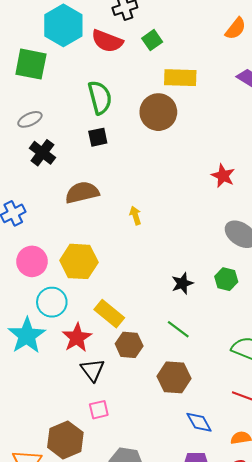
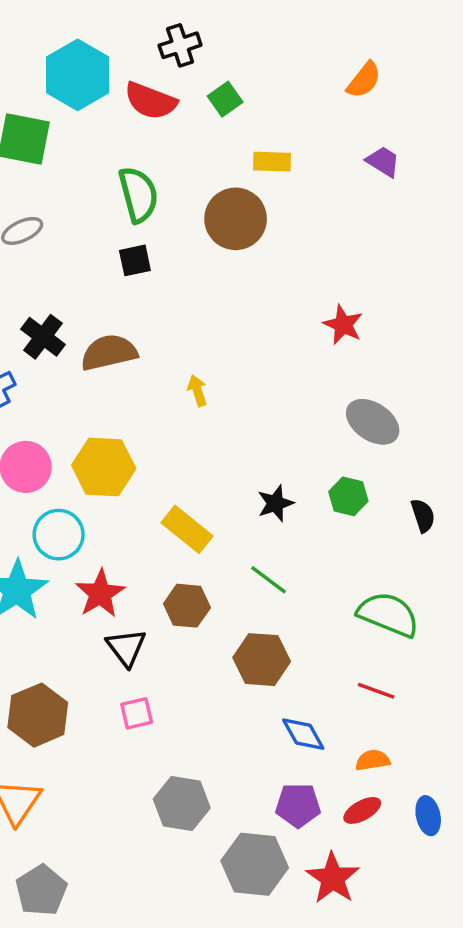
yellow rectangle: (180, 78) -> (272, 162), size x0.7
black cross: (42, 153) -> (43, 337), moved
yellow rectangle: (109, 314) -> (187, 529), moved
brown hexagon: (65, 440) -> (38, 715), moved

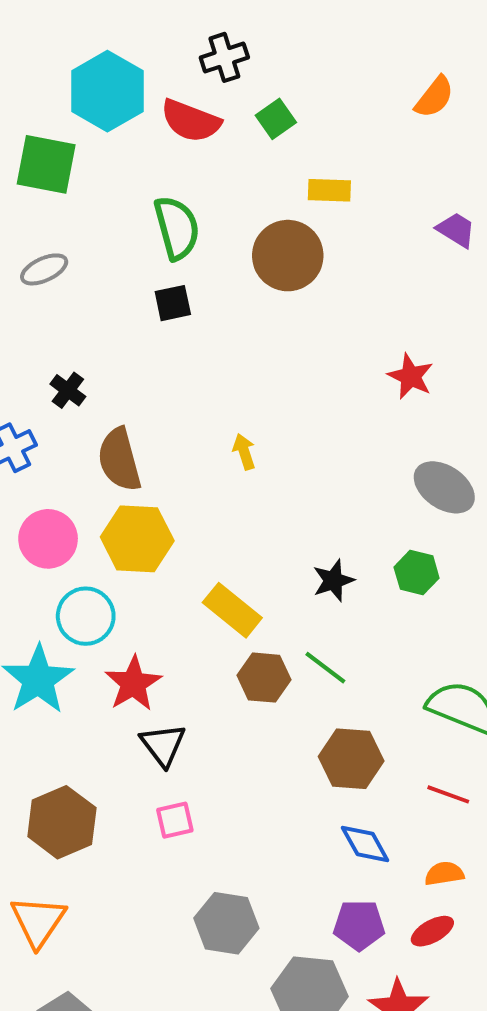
purple trapezoid: (383, 162) -> (456, 230), moved
black cross: (43, 337) -> (68, 390), size x0.7
brown semicircle: (109, 352) -> (119, 460), moved, turned -92
brown hexagon: (187, 606) -> (264, 678), moved
brown hexagon: (262, 660) -> (351, 759), moved

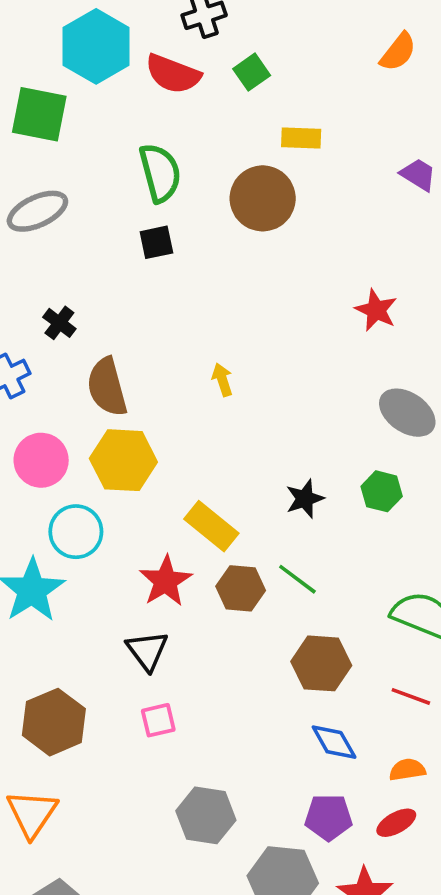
gray ellipse: (44, 269) -> (37, 211), size x1.4
red star: (133, 683) -> (166, 581), moved

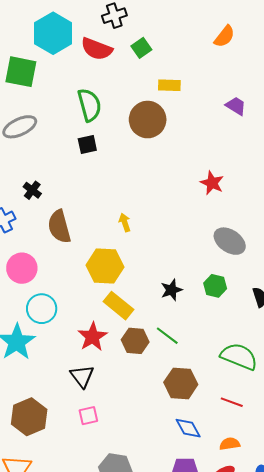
yellow hexagon: (123, 460) -> (105, 266), moved

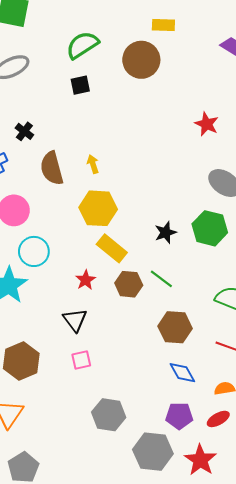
green semicircle: (89, 105) -> (82, 45), turned -108
yellow arrow: (125, 222) -> (93, 164), moved
green hexagon: (215, 286) -> (210, 228), size x1.5
red star: (93, 337) -> (86, 280), size x0.7

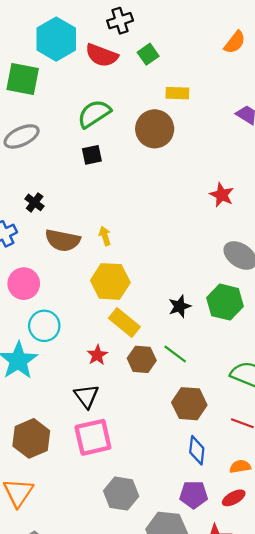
brown semicircle: (52, 168) -> (63, 240), turned -64
pink square: (81, 360) -> (93, 437), size x1.8
blue diamond: (182, 373) -> (197, 450), turned 36

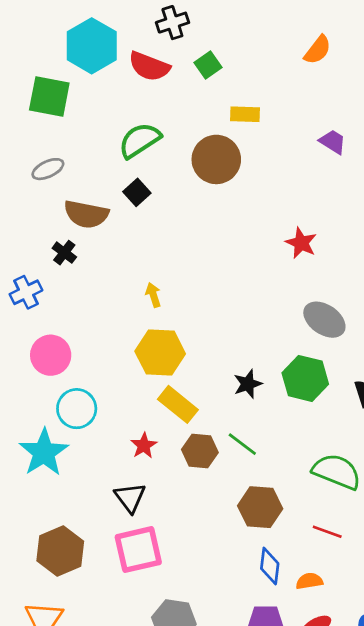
gray ellipse: (22, 136) -> (48, 169), size x0.7
black square: (92, 155) -> (137, 192), turned -30
brown semicircle: (63, 240) -> (86, 214), moved
orange semicircle: (240, 467) -> (309, 581), moved

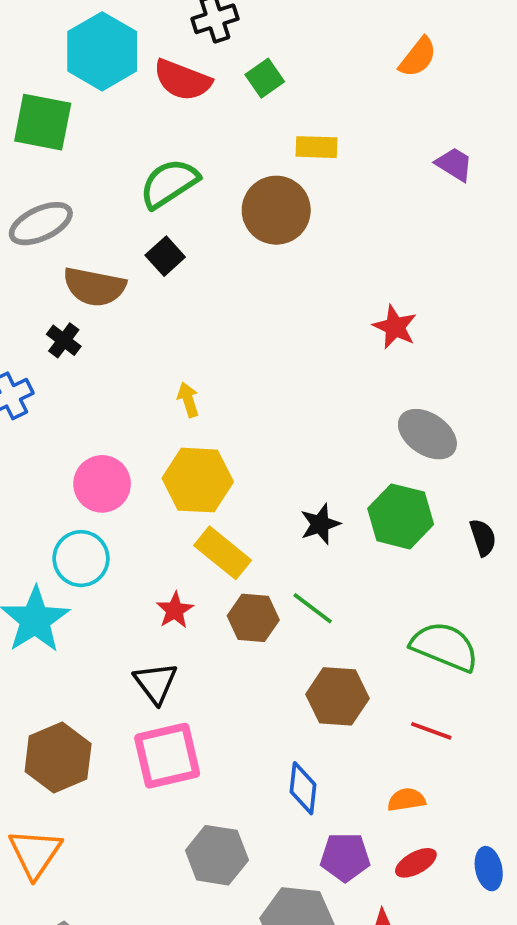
purple trapezoid: (333, 142) -> (454, 164), moved
gray ellipse: (48, 169) -> (41, 224), size x1.4
pink circle: (51, 355) -> (102, 484), moved
blue diamond: (270, 566) -> (303, 788), moved

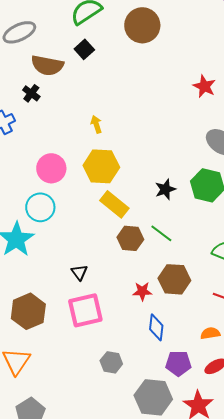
red star: (175, 610) -> (142, 291), moved, turned 30
black triangle: (156, 683) -> (79, 272), size x0.7
gray hexagon: (217, 855) -> (111, 362), size x0.7

